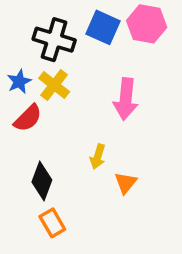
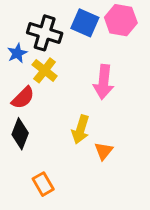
blue star: (19, 82) -> (17, 53), moved
yellow arrow: (98, 157) -> (81, 129), size x1.4
black diamond: (42, 181) -> (20, 134), moved

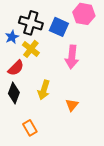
blue square: (85, 23) -> (59, 27), moved
yellow arrow: (81, 129) -> (44, 90), moved

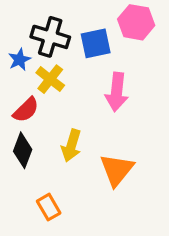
blue square: (59, 27) -> (96, 43), turned -36
orange triangle: (72, 105) -> (117, 170), size x1.6

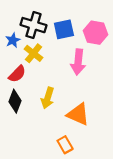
pink hexagon: (136, 22) -> (96, 33), moved
orange triangle: (117, 170) -> (78, 114), turned -45
orange rectangle: (49, 207) -> (65, 145), moved

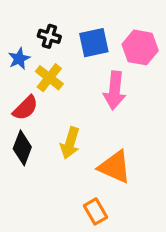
black cross: (33, 25) -> (49, 36), size x0.6

